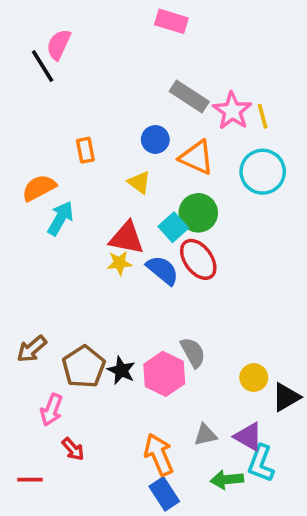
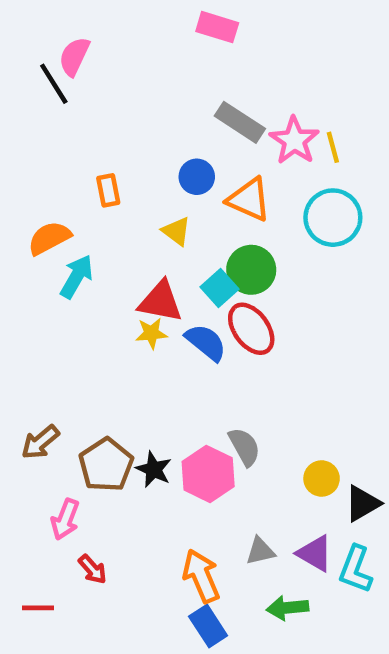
cyan L-shape: (261, 463) -> (356, 569), moved

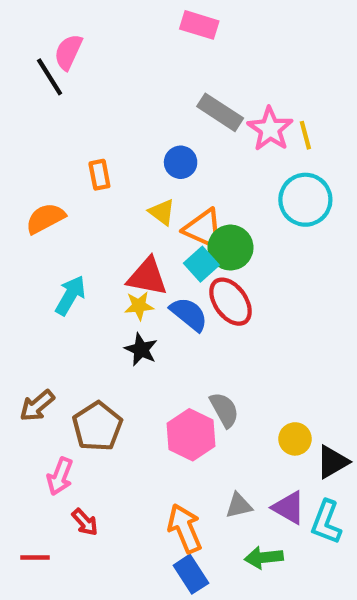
orange triangle: (249, 199) -> (203, 229), moved
cyan arrow: (77, 277) -> (70, 295), moved
black star: (154, 469) -> (141, 349), moved

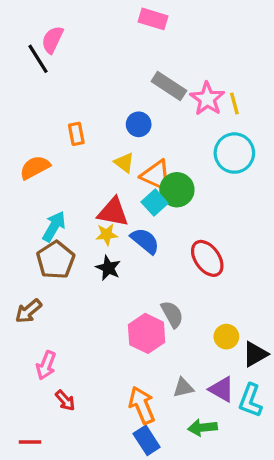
red ellipse: (231, 302) -> (207, 258), moved
brown pentagon: (97, 426) -> (56, 260), moved
red line: (35, 557) -> (30, 442), moved

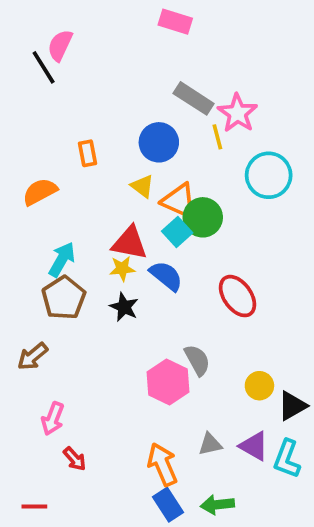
yellow line: (234, 104) -> (217, 137), moved
blue circle: (139, 124) -> (159, 142), size x1.4
green arrow: (202, 428) -> (217, 505), moved

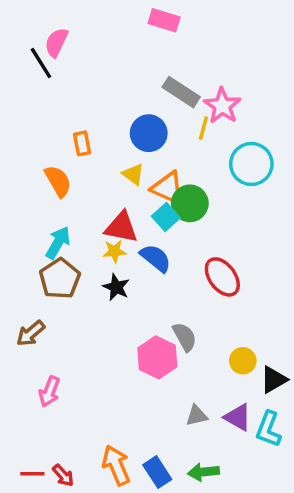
yellow line: (217, 137) -> (203, 128), turned 30
orange semicircle: (40, 192) -> (58, 181), moved, turned 88
red arrow: (75, 459) -> (63, 475), moved
orange arrow: (162, 464) -> (116, 465), moved

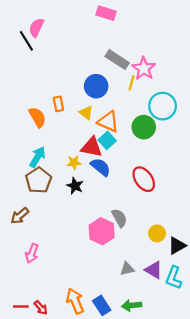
orange rectangle: (82, 143) -> (58, 104), moved
green circle: (190, 203) -> (144, 127), moved
red triangle: (121, 227) -> (92, 147), moved

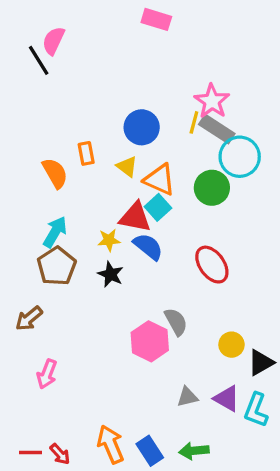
gray rectangle: (117, 60) -> (217, 129), moved

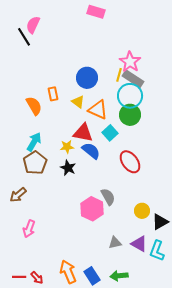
cyan circle: (240, 157) -> (130, 96), moved
cyan square: (158, 207) -> (110, 133), moved

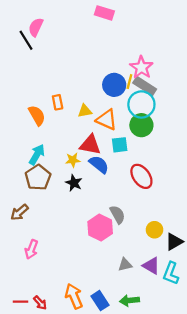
blue circle: (87, 78) -> (114, 85), moved
yellow triangle: (78, 102) -> (85, 111), turned -48
cyan square: (110, 133) -> (120, 145), turned 35

